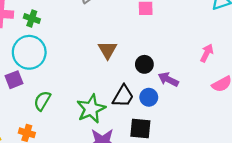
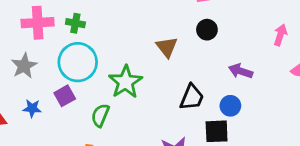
black circle: (144, 64) -> (207, 30), moved
blue circle: (149, 97) -> (230, 106), moved
green star: (91, 109) -> (126, 82), moved

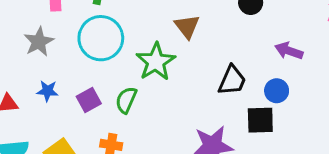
brown triangle: (167, 47) -> (187, 26), moved
purple square: (65, 96) -> (89, 100), moved

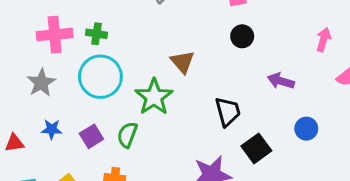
black trapezoid: (232, 80) -> (228, 112), turned -36
blue circle: (277, 91) -> (306, 129), moved
black square: (260, 120) -> (256, 148), turned -32

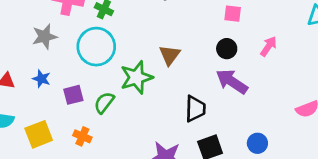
pink arrow: (324, 40) -> (268, 46), moved
purple arrow: (281, 81) -> (232, 82), moved, size x1.4

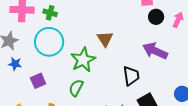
black circle: (227, 49) -> (156, 17), moved
blue star: (41, 79) -> (15, 64), moved
green semicircle: (104, 103) -> (76, 88), moved

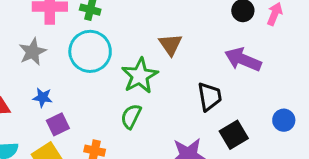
blue star: (15, 64) -> (43, 98), moved
purple square: (38, 81) -> (58, 124), moved

